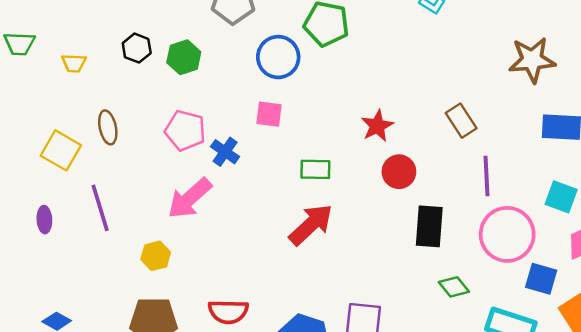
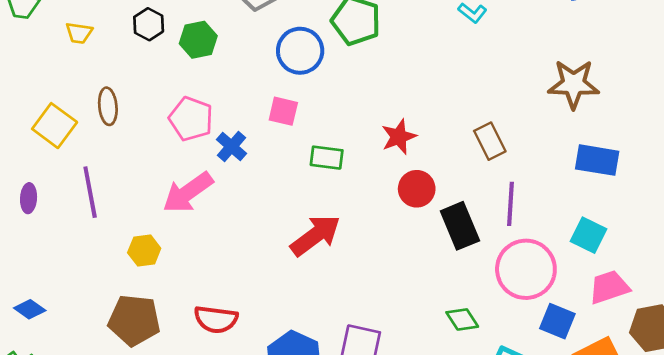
green rectangle: (315, 169) -> (327, 158), moved
black rectangle: (429, 226) -> (460, 226), moved, turned -33

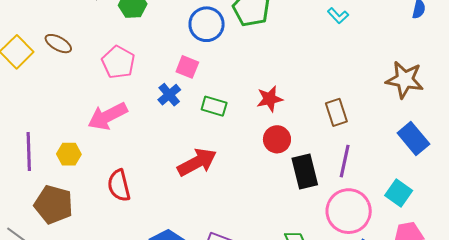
brown ellipse: (108, 106) -> (58, 44), turned -64
blue cross: (231, 147) -> (169, 95), moved
blue rectangle: (597, 160) -> (413, 139), turned 32
purple line: (90, 192) -> (29, 151), moved
red semicircle: (216, 319) -> (119, 185), moved, turned 60

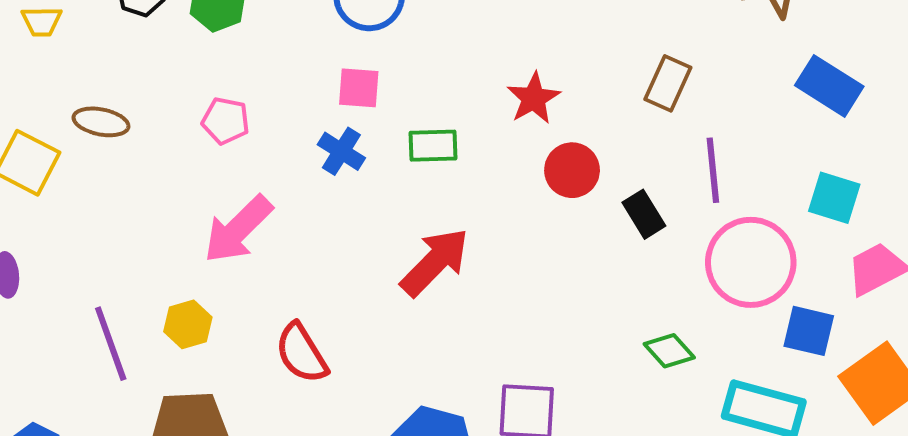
pink pentagon: (118, 62) -> (226, 121), size x0.7
brown rectangle: (336, 112) -> (668, 83), turned 60
black rectangle: (305, 172) -> (644, 214), size x0.7

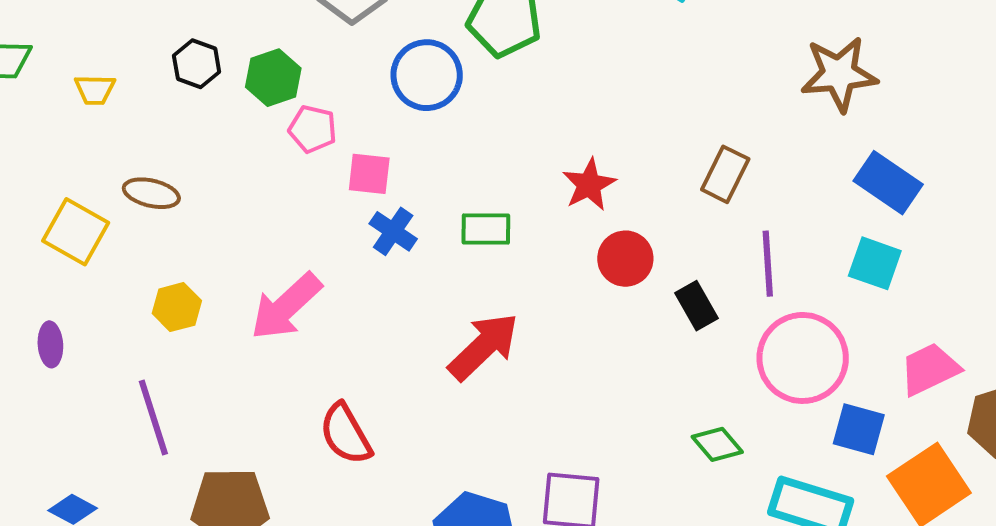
pink square: (359, 88) -> (369, 174), moved
pink pentagon: (226, 121) -> (313, 129), moved
cyan square: (834, 198) -> (875, 263), moved
yellow hexagon: (188, 324) -> (177, 307), moved

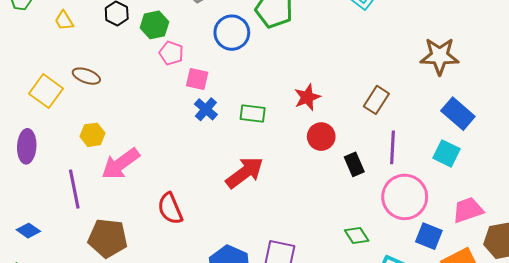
yellow trapezoid: (95, 90) -> (64, 21), turned 50
pink arrow: (286, 306) -> (121, 164), moved
purple ellipse: (50, 344) -> (27, 146), size x1.5

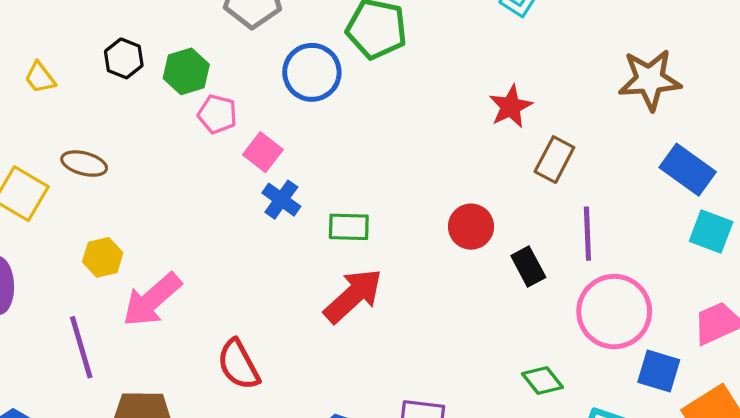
pink square: (197, 79) -> (263, 152), turned 30
red star: (307, 97) -> (511, 107), moved
green rectangle: (253, 113) -> (349, 227), moved
cyan square: (447, 153) -> (711, 231), moved

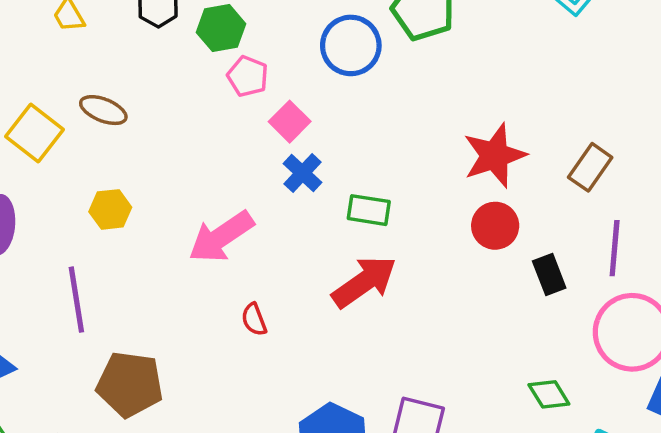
red star: (511, 107) -> (495, 156), moved, size x1.4
pink arrow: (152, 300) -> (221, 237), moved
red semicircle: (238, 365) -> (254, 319), moved, size x0.6

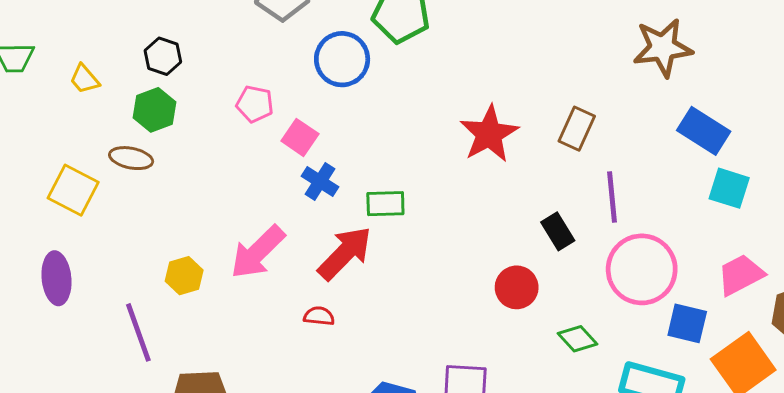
green hexagon: (221, 28) -> (155, 110), moved
yellow hexagon: (110, 209) -> (184, 276), moved
red circle: (495, 226) -> (517, 287), moved
red arrow: (364, 282) -> (345, 253), moved
red semicircle: (254, 319) -> (319, 316), moved, turned 128

